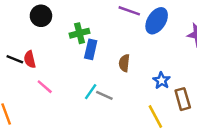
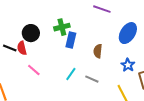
black circle: (41, 16) -> (31, 33), moved
blue ellipse: (157, 21) -> (128, 33), moved
gray line: (104, 95) -> (92, 79), moved

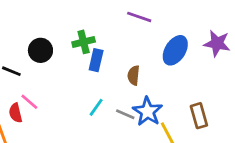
red semicircle: (22, 48) -> (15, 113), moved
blue star: (128, 65) -> (147, 111), moved, size x1.5
pink line: (34, 70) -> (29, 102), moved

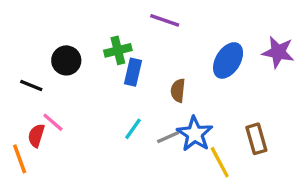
purple line: (139, 17) -> (165, 20), moved
red semicircle: (15, 113) -> (36, 136), turned 30
gray line: (125, 114) -> (168, 137), turned -48

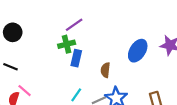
purple line: (165, 20) -> (74, 25), moved, turned -54
black circle: (66, 60) -> (13, 32), moved

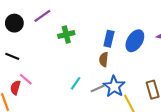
purple line: (74, 25) -> (42, 16), moved
blue rectangle: (76, 58) -> (109, 39), moved

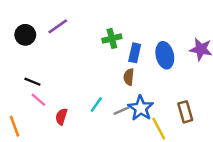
green cross: (66, 35) -> (112, 38), moved
blue ellipse: (135, 41) -> (165, 55), turned -45
black line: (12, 56) -> (32, 82), moved
red semicircle: (15, 88) -> (61, 117), moved

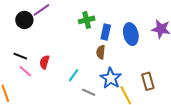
black circle: (25, 35) -> (24, 20), moved
gray line: (121, 111) -> (89, 92), moved, turned 48
red semicircle: (61, 117) -> (44, 62), moved

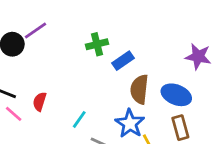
blue rectangle: (106, 32) -> (123, 61), turned 42
blue ellipse: (131, 34) -> (176, 95), moved, turned -55
brown semicircle: (101, 52) -> (139, 89), moved, size x1.5

